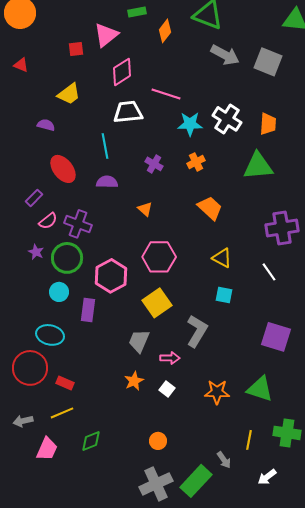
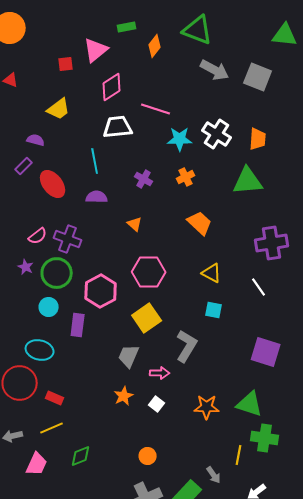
purple rectangle: (34, 198) -> (24, 166), moved
green cross: (287, 433) -> (265, 438), moved

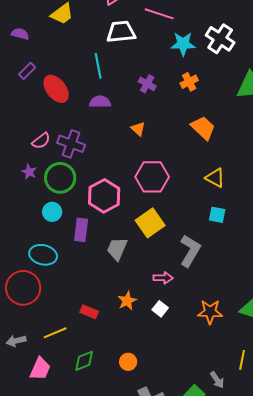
purple semicircle: (36, 140) -> (20, 34), moved
gray trapezoid: (129, 356) -> (117, 249), moved
red rectangle: (55, 398) -> (89, 312), moved
orange circle: (148, 456) -> (128, 362), moved

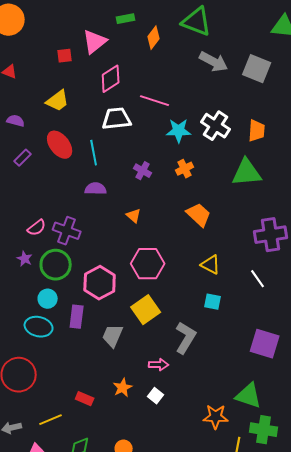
red ellipse: (56, 89) -> (60, 145), moved
cyan ellipse: (43, 255) -> (39, 327), moved
orange star: (210, 312) -> (216, 417), moved

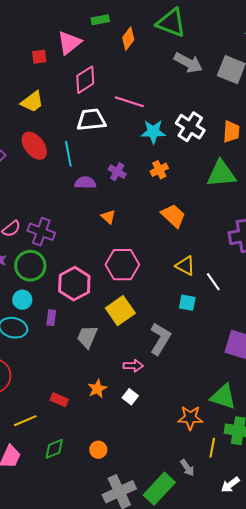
purple semicircle: (96, 189) -> (85, 183), moved
white line: (258, 279) -> (213, 282), moved
purple rectangle: (77, 317) -> (51, 318), size x0.7

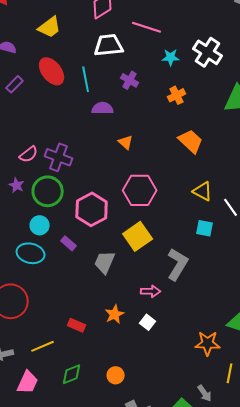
cyan star: (153, 132) -> (171, 57), size x0.7
purple cross: (117, 172) -> (130, 80), moved
purple rectangle: (51, 318) -> (69, 243), turned -56

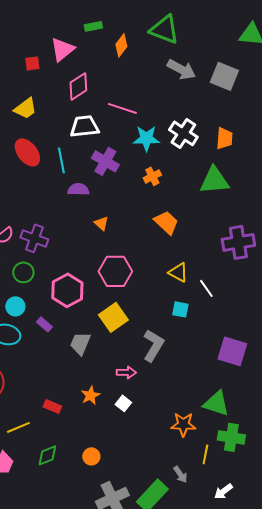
cyan star: (171, 57) -> (146, 138), size x1.5
purple cross: (130, 80) -> (105, 161), size x1.5
green circle: (48, 191) -> (23, 272), size x0.7

